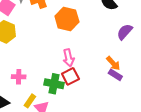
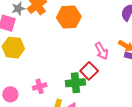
pink arrow: (69, 58) -> (102, 51), moved

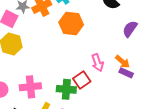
pink cross: (40, 86) -> (30, 87), size x1.5

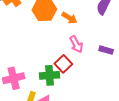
orange arrow: (123, 62) -> (69, 18), moved

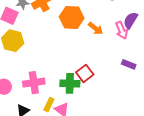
pink arrow: (76, 44) -> (122, 30), moved

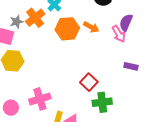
orange arrow: (96, 28) -> (91, 27), moved
green cross: (70, 83) -> (102, 102), moved

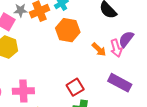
orange arrow: (91, 27) -> (99, 49), moved
purple rectangle: (131, 66) -> (120, 83), size x1.6

